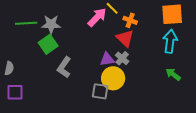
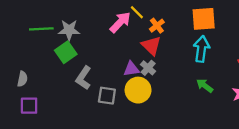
orange cross: (130, 20) -> (157, 26), turned 32
gray square: (100, 91) -> (107, 96), moved

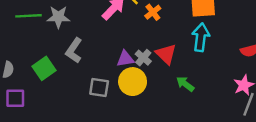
red triangle: (151, 46) -> (166, 54), moved
green square: (66, 52) -> (44, 68), moved
gray L-shape: (84, 78) -> (74, 50), moved
green arrow: (205, 86) -> (185, 84), moved

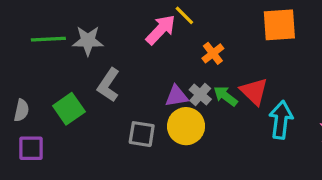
orange cross: (153, 12) -> (213, 53), moved
cyan arrow: (201, 37) -> (281, 120), moved
red triangle: (166, 54) -> (254, 91), moved
green arrow: (185, 84) -> (226, 96), moved

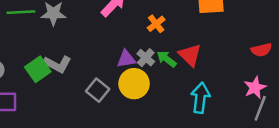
gray L-shape: (108, 85) -> (57, 64), moved, turned -96
cyan arrow: (281, 120) -> (200, 98), moved
gray square: (142, 134) -> (98, 90), turned 30

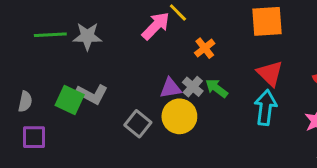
red triangle: (190, 55) -> (270, 73), moved
green square: (38, 69) -> (70, 100), turned -30
cyan arrow: (200, 98) -> (265, 107), moved

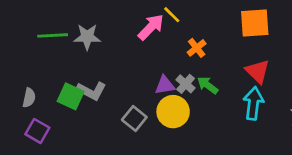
purple square: (34, 137) -> (37, 131), turned 30

